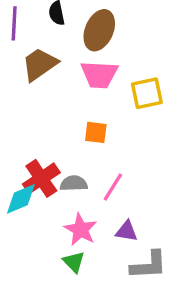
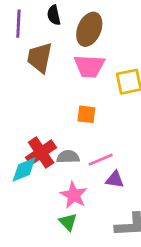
brown trapezoid: (40, 64) -> (40, 58), turned -44
pink line: (113, 187) -> (101, 160), turned 35
purple triangle: (126, 231) -> (115, 179), moved

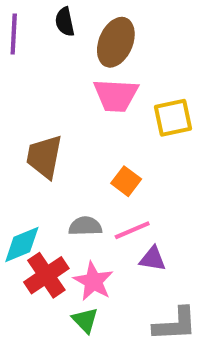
brown trapezoid: (40, 58) -> (44, 157), moved
orange square: (86, 114) -> (126, 181), moved, turned 30
red cross: (41, 153) -> (46, 275), moved

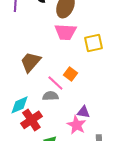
brown trapezoid: (44, 157) -> (30, 62), turned 30
pink line: (132, 230) -> (55, 83), moved, turned 66
pink star: (93, 281) -> (76, 125), moved

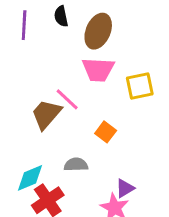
pink line: (55, 83) -> (67, 99), moved
purple triangle: (83, 112) -> (125, 188), turned -40

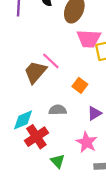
pink trapezoid: (98, 70) -> (89, 39), moved
purple triangle: (125, 188) -> (94, 113), moved

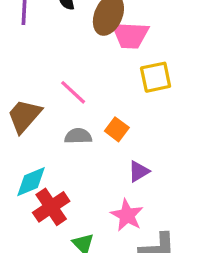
pink trapezoid: (89, 39) -> (130, 35), moved
brown trapezoid: (35, 72) -> (24, 116), moved
gray semicircle: (58, 110) -> (78, 136), moved

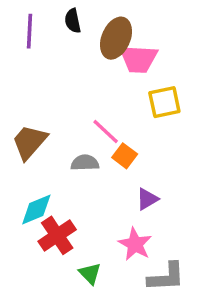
pink line: (73, 92) -> (106, 132), moved

